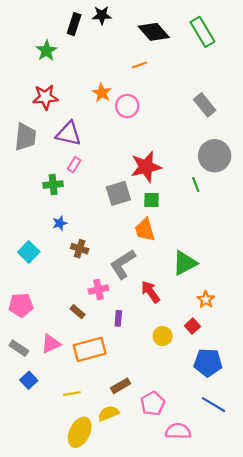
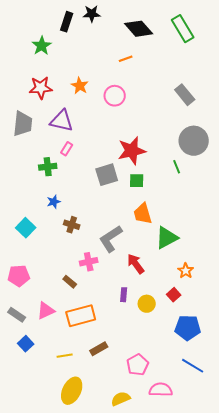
orange star: (102, 93) -> (80, 86), moved
orange trapezoid: (145, 230) -> (143, 214), moved
purple rectangle: (118, 318) -> (124, 295), moved
brown rectangle: (121, 386) -> (99, 349), moved
yellow semicircle: (108, 413) -> (121, 399), moved

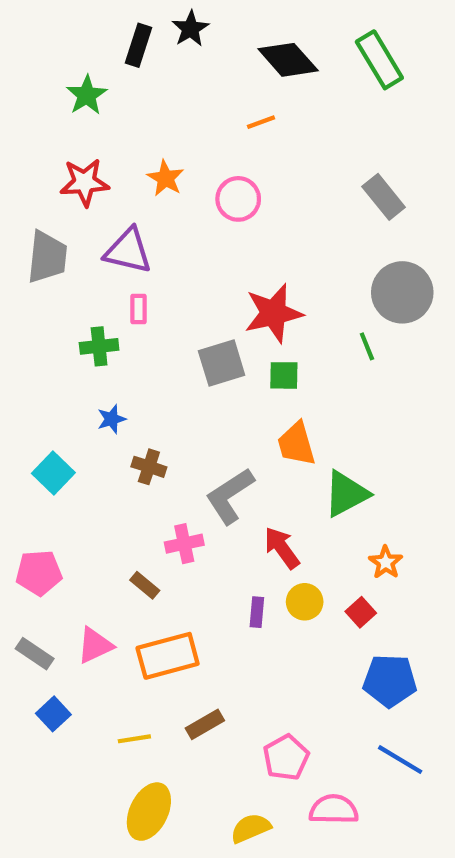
black star: (92, 14) -> (190, 29), turned -30
pink rectangle: (67, 149) -> (139, 309), turned -32
yellow circle: (147, 304) -> (305, 602), moved

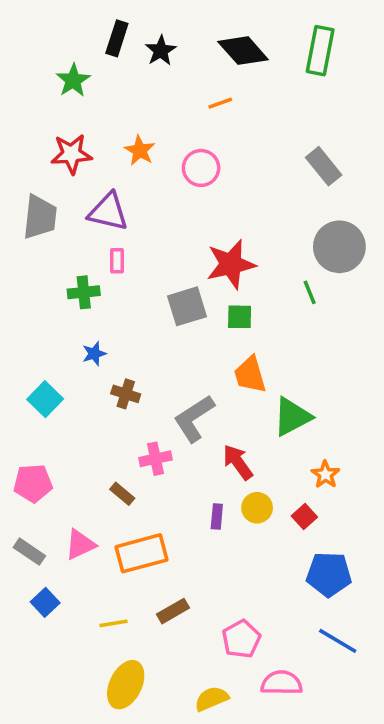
black star: (190, 29) -> (161, 51), moved
green rectangle: (379, 60) -> (320, 51), turned 42

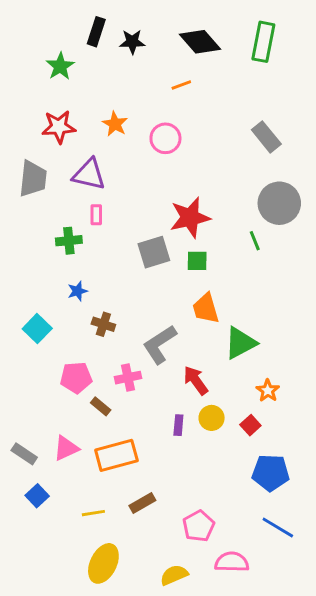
black star: (161, 51) -> (132, 42), turned 30
pink pentagon: (33, 483) -> (76, 378), moved

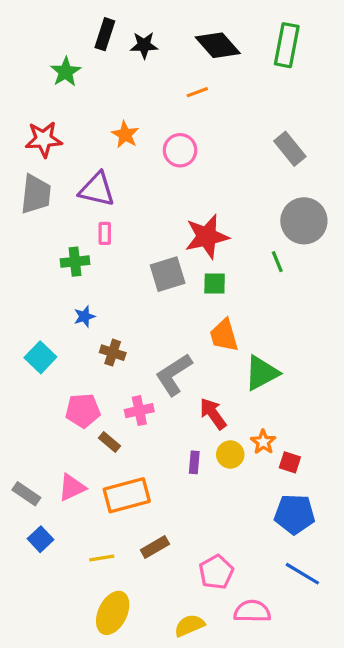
red star: (59, 127) -> (44, 139), moved
orange star: (268, 391) -> (263, 442), moved
red square: (250, 425) -> (290, 462), moved, turned -30

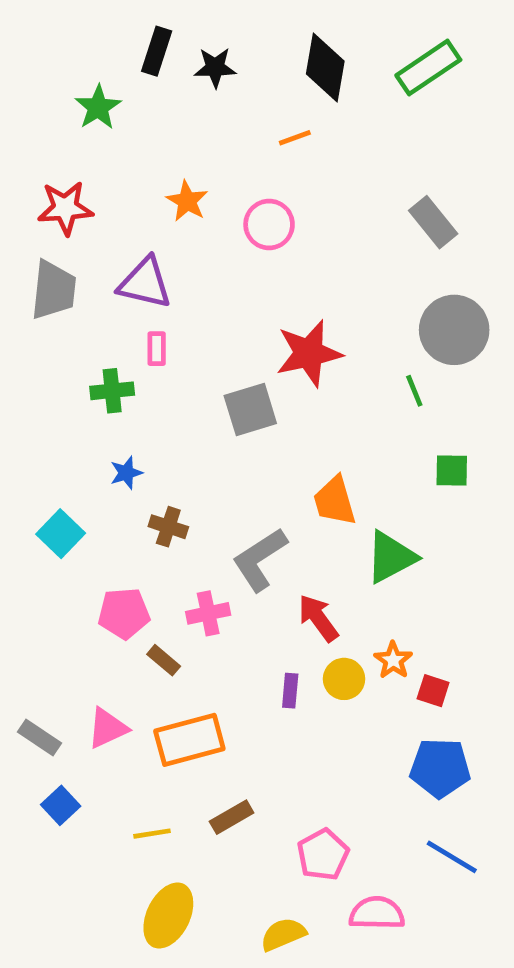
black diamond: (218, 45) -> (325, 68), turned 51
green rectangle: (287, 45) -> (428, 68), turned 45
green square: (215, 284) -> (452, 470), moved

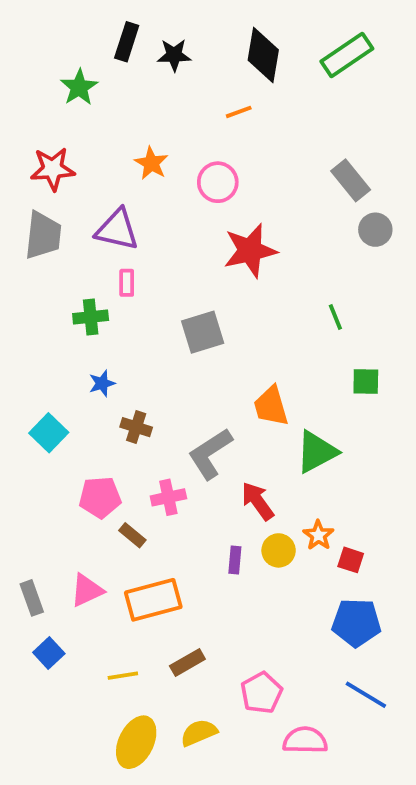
gray circle: (454, 330) -> (375, 230), moved, size x0.6
red star: (309, 353) -> (250, 251), moved
gray rectangle: (39, 737) -> (32, 598), turned 36
yellow semicircle: (283, 934) -> (199, 733), moved

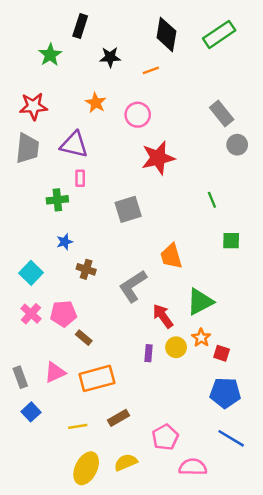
black star: (174, 55) -> (110, 57), moved
green triangle: (316, 452) -> (200, 302), moved
pink cross: (168, 497) -> (31, 314), moved, turned -36

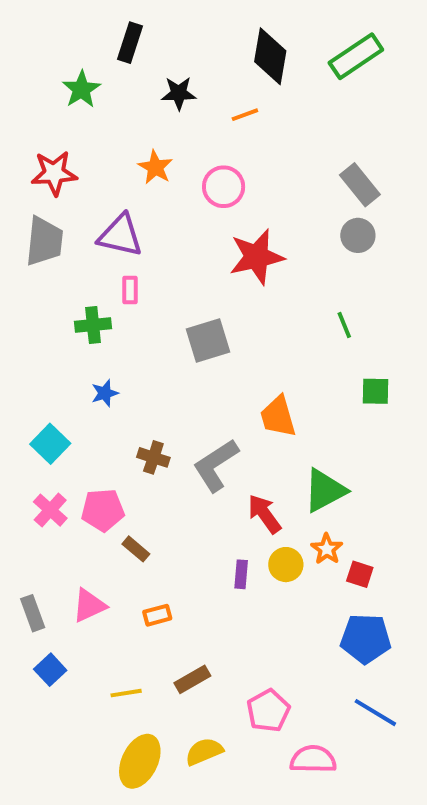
gray circle: (237, 145) -> (358, 235), moved
brown cross: (86, 269) -> (153, 457), moved
orange rectangle: (97, 378) -> (157, 615), size x0.5

